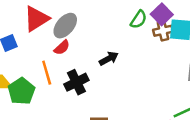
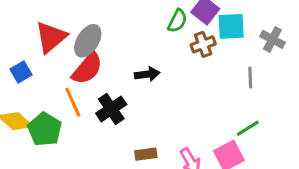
brown cross: (163, 31) -> (203, 44), moved
red semicircle: (62, 48) -> (87, 69), size x1.6
black arrow: (109, 59) -> (147, 74), turned 30

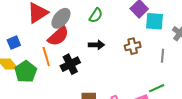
green semicircle: (177, 21) -> (96, 15), moved
brown cross: (203, 44) -> (133, 46), moved
blue square: (21, 72) -> (14, 43), moved

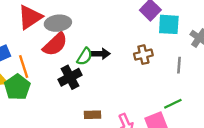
green semicircle: (96, 15) -> (85, 56), moved
gray ellipse: (61, 18) -> (58, 23), turned 45
orange line: (46, 57) -> (24, 66), moved

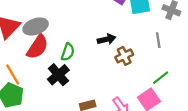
black arrow: (100, 54) -> (107, 39), moved
brown cross: (143, 55) -> (124, 56), moved

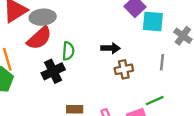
green semicircle: (68, 52) -> (68, 51), turned -30

